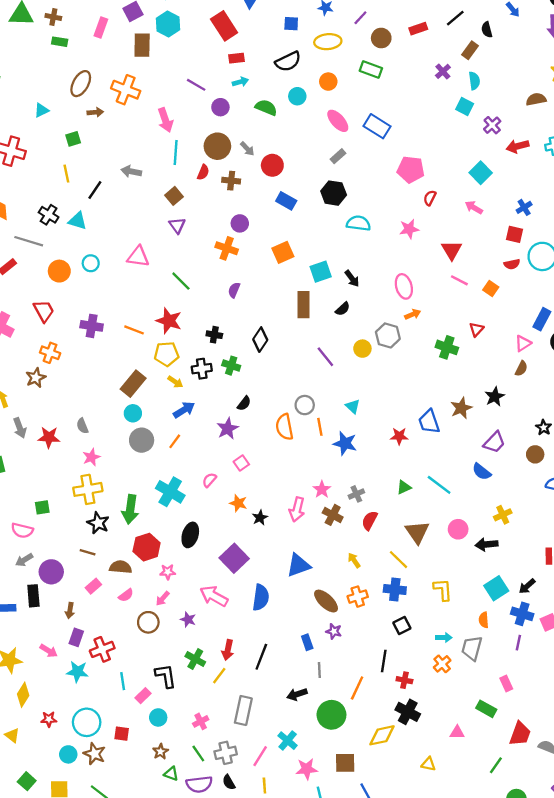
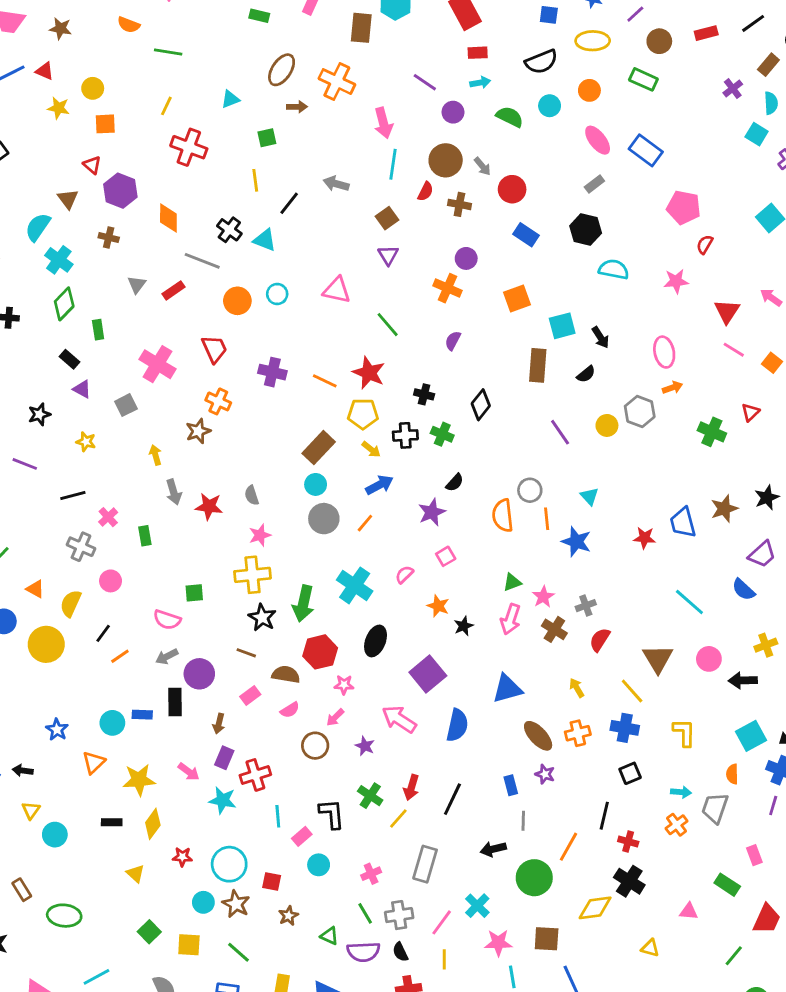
pink arrow: (474, 207) -> (771, 297), moved
green triangle: (404, 487) -> (512, 582), moved
brown star: (161, 752) -> (288, 916), moved

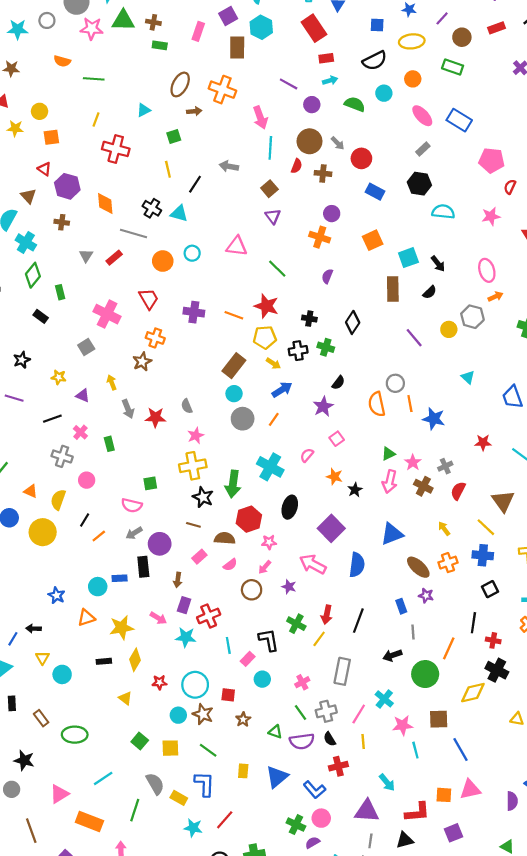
purple triangle: (82, 389) -> (83, 396), moved
cyan triangle: (589, 496) -> (468, 377), moved
red star: (644, 538) -> (483, 443), moved
orange triangle: (94, 762) -> (86, 618), turned 30

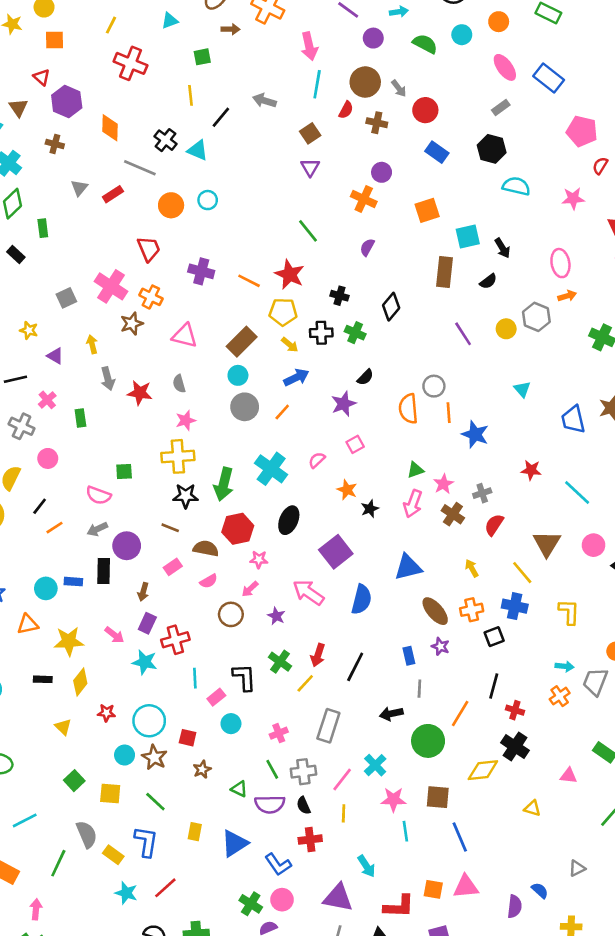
pink triangle: (237, 246) -> (185, 336), moved
pink cross: (107, 314) -> (111, 286), moved
black star: (203, 497) -> (186, 496), turned -30
black square: (490, 589) -> (494, 637), moved

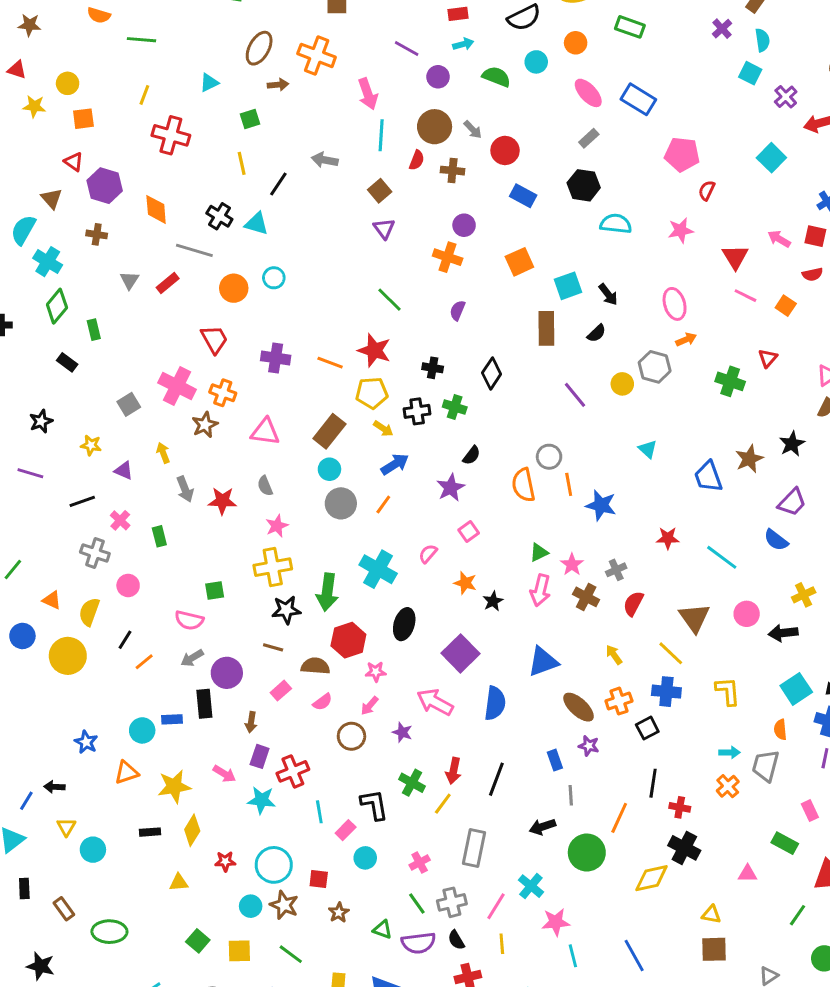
yellow triangle: (63, 727) -> (179, 882), turned -42
brown square: (438, 797) -> (714, 949), moved

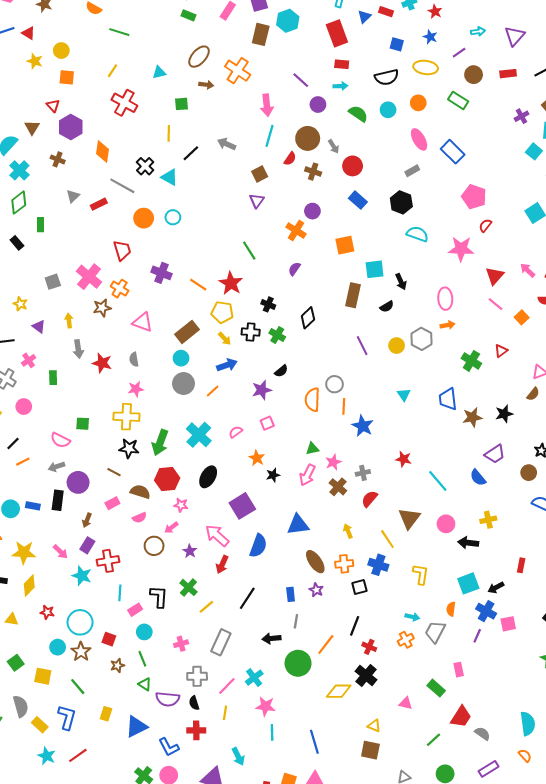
pink star: (681, 230) -> (461, 249), size x1.4
blue trapezoid: (708, 477) -> (448, 399), moved
red arrow: (453, 771) -> (222, 564), moved
green line: (417, 904) -> (142, 659), moved

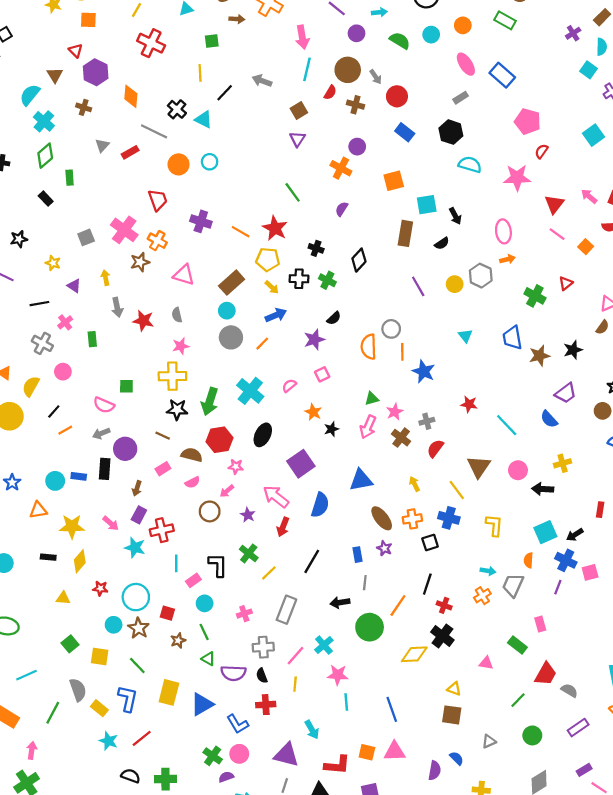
yellow rectangle: (106, 714) -> (169, 692), size x1.6

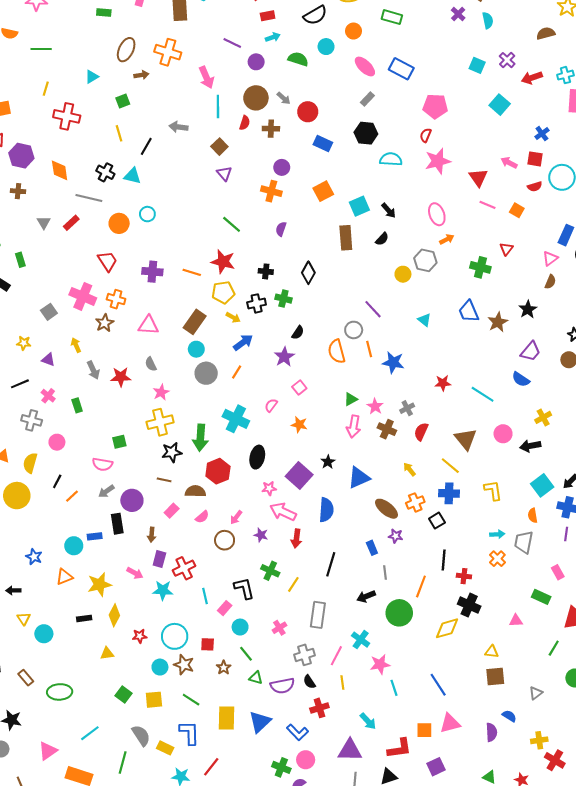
cyan square: (589, 70) -> (477, 65), moved
red semicircle: (541, 151) -> (426, 135), moved
purple line: (418, 286) -> (373, 309), moved
black star: (331, 429) -> (328, 462), moved
pink star: (236, 467) -> (269, 488), moved

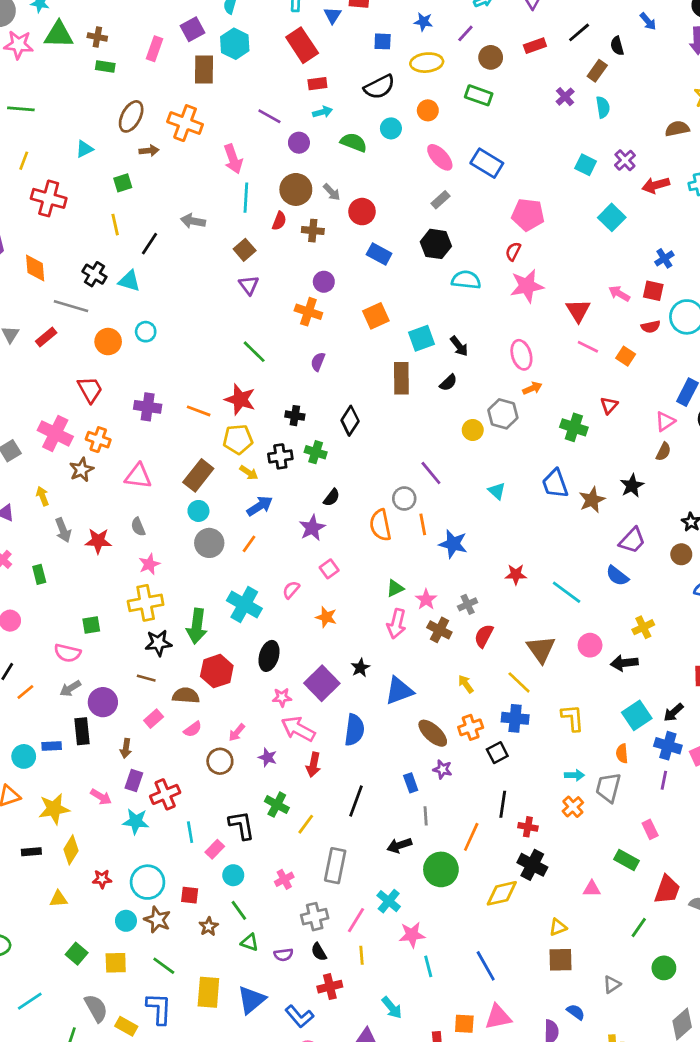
yellow triangle: (492, 652) -> (558, 927), turned -32
purple semicircle: (282, 686) -> (283, 955), size x0.6

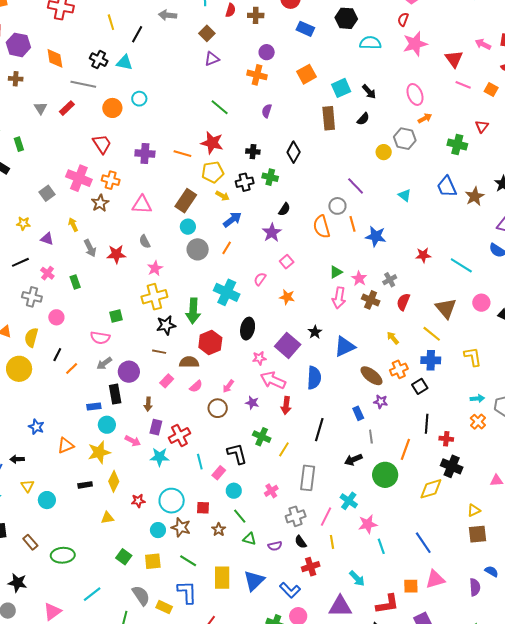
purple triangle: (249, 285) -> (212, 59), turned 49
cyan circle: (24, 756) -> (107, 425), moved

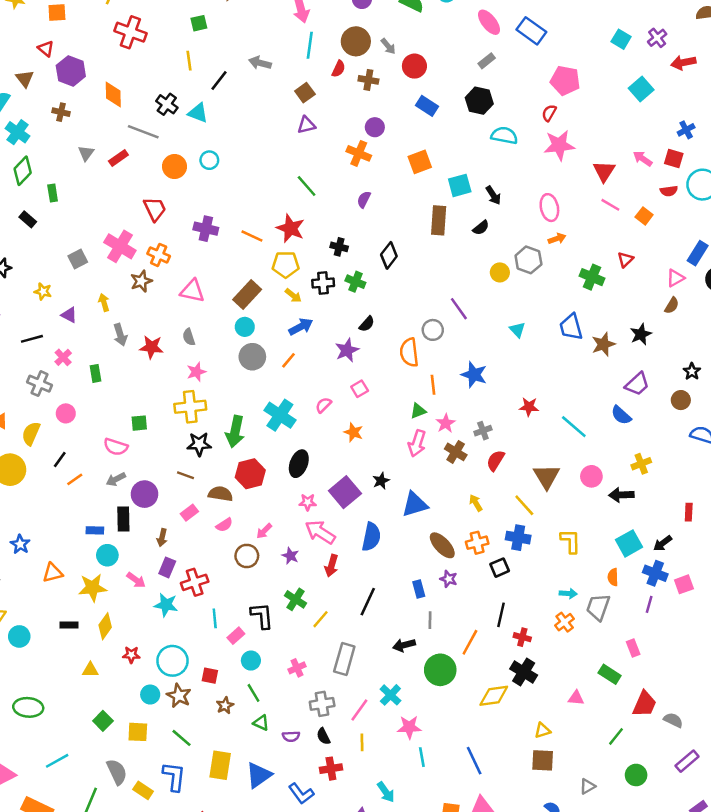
orange line: (352, 224) -> (433, 385), moved

